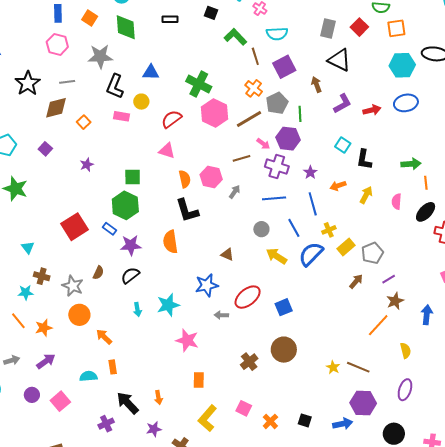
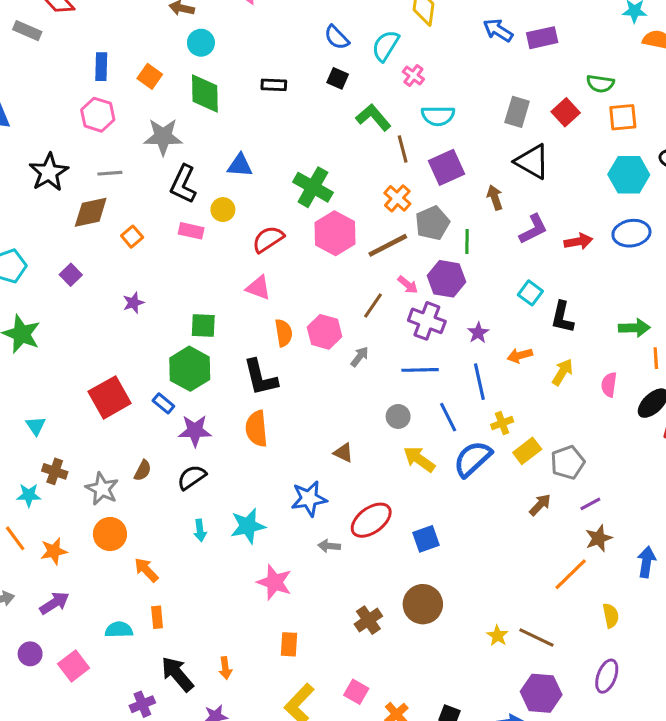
brown line: (241, 158) -> (373, 306), turned -42
black L-shape: (187, 210) -> (260, 377), moved

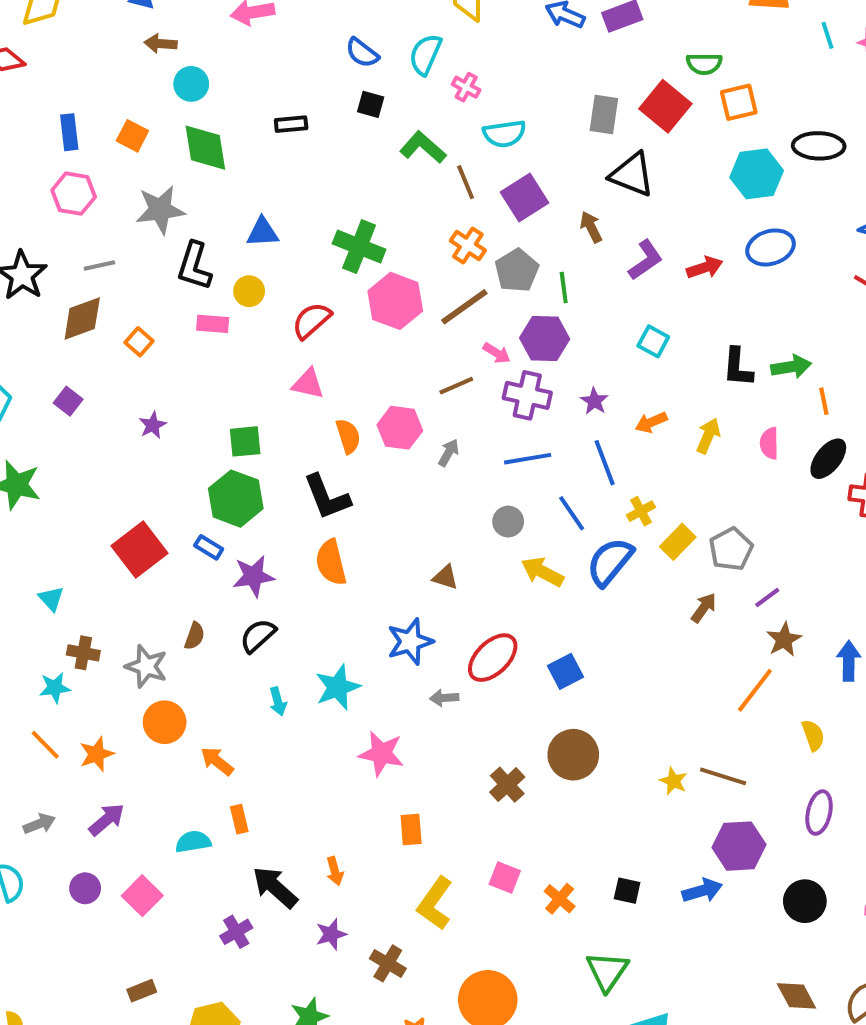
red square: (566, 112) -> (665, 106), size x1.4
brown line: (373, 306) -> (456, 386), turned 40
black L-shape: (562, 317) -> (738, 367), moved

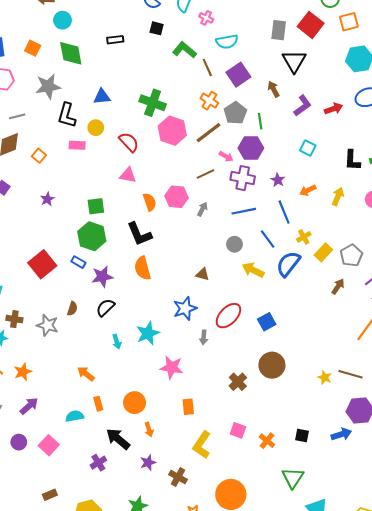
black triangle: (632, 175) -> (294, 61), turned 40
red semicircle: (312, 321) -> (129, 142), turned 90
gray arrow: (444, 698) -> (204, 337), turned -80
orange circle: (165, 722) -> (134, 403), moved

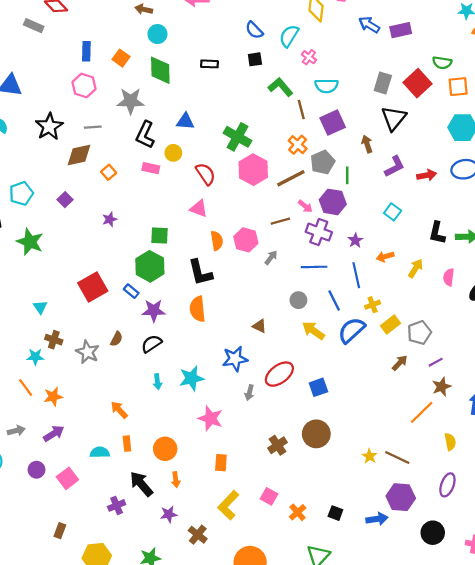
black square: (157, 28) -> (255, 59), turned -32
brown rectangle: (50, 495) -> (60, 531), turned -56

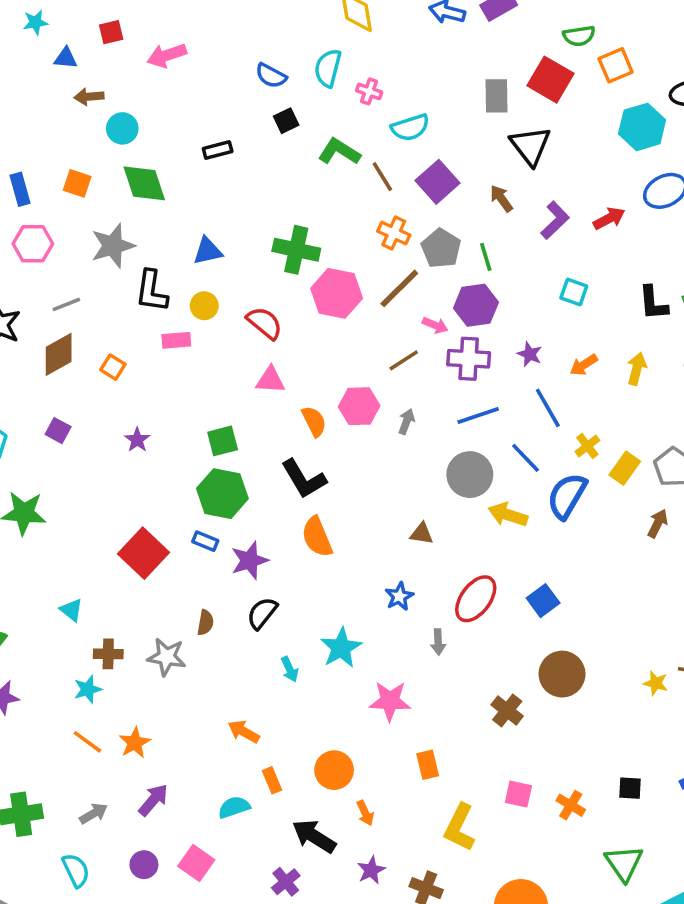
gray circle: (298, 300) -> (470, 475), size x1.6
blue star: (235, 359) -> (399, 596), size x0.7

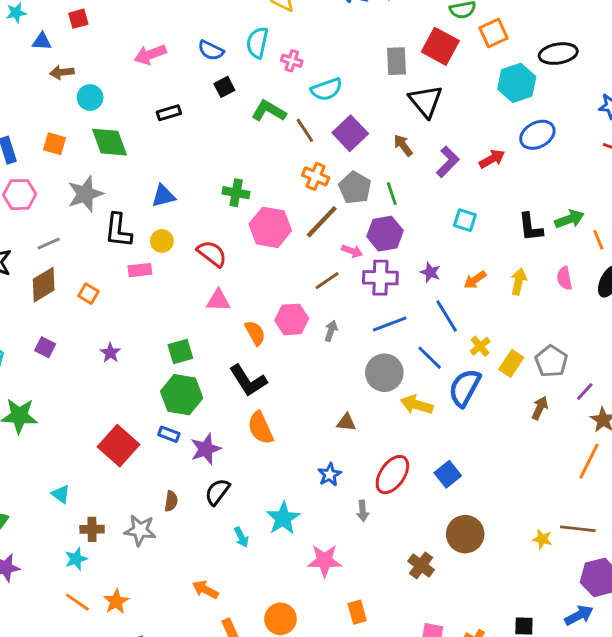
pink arrow: (167, 55) -> (150, 55), moved
green cross: (296, 250) -> (236, 193), size x0.7

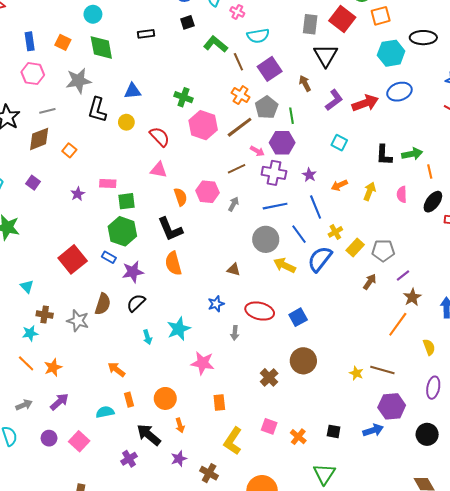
red arrow: (492, 159) -> (365, 103), size x1.4
pink rectangle: (140, 270) -> (108, 184), moved
gray pentagon: (551, 361) -> (383, 251), turned 30
red ellipse: (392, 475) -> (260, 311), turned 60
brown semicircle: (171, 501) -> (103, 304), size x1.5

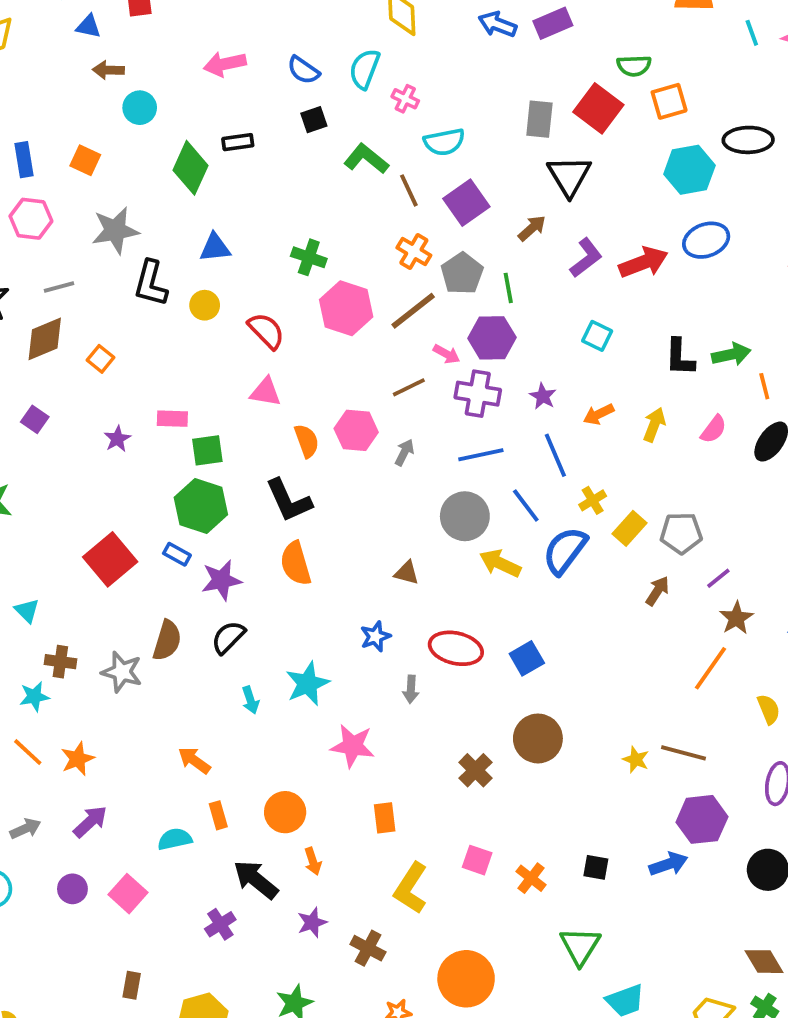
green diamond: (101, 47) -> (191, 168), moved, turned 36
brown arrow: (305, 83) -> (532, 228), turned 77
pink semicircle: (402, 194) -> (714, 429), turned -140

